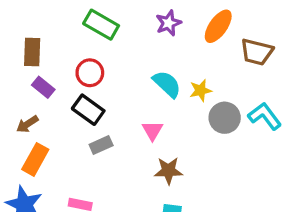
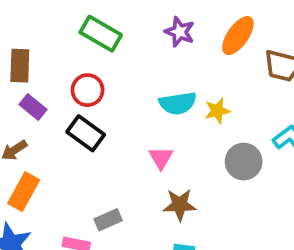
purple star: (168, 23) -> (180, 32), turned -30
cyan semicircle: (167, 84) -> (178, 103), turned 128
gray circle: (225, 118) -> (244, 162), moved
gray rectangle: (101, 145) -> (108, 220), moved

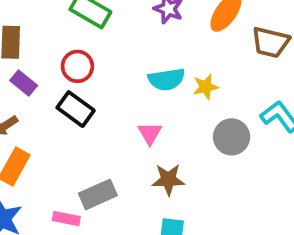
gray rectangle: (108, 220) -> (98, 194), size x1.4

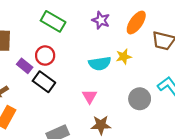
purple rectangle: (24, 83) -> (25, 66), moved
yellow star: (206, 87) -> (124, 57), moved

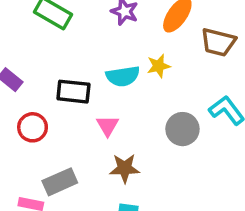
red circle: (45, 56) -> (33, 127), moved
black rectangle: (44, 82) -> (73, 92), moved, turned -30

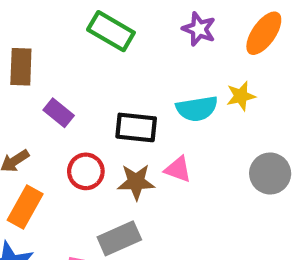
pink triangle: (108, 126) -> (178, 169), turned -40
brown star: (125, 168) -> (136, 182), moved

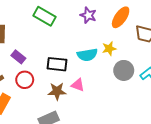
red circle: (86, 171) -> (25, 80), moved
gray circle: (270, 173) -> (124, 70), moved

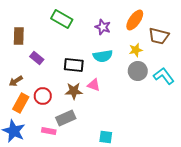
purple star: (88, 15) -> (103, 27), moved
yellow star: (109, 49) -> (136, 50), moved
red circle: (25, 80) -> (43, 96), moved

